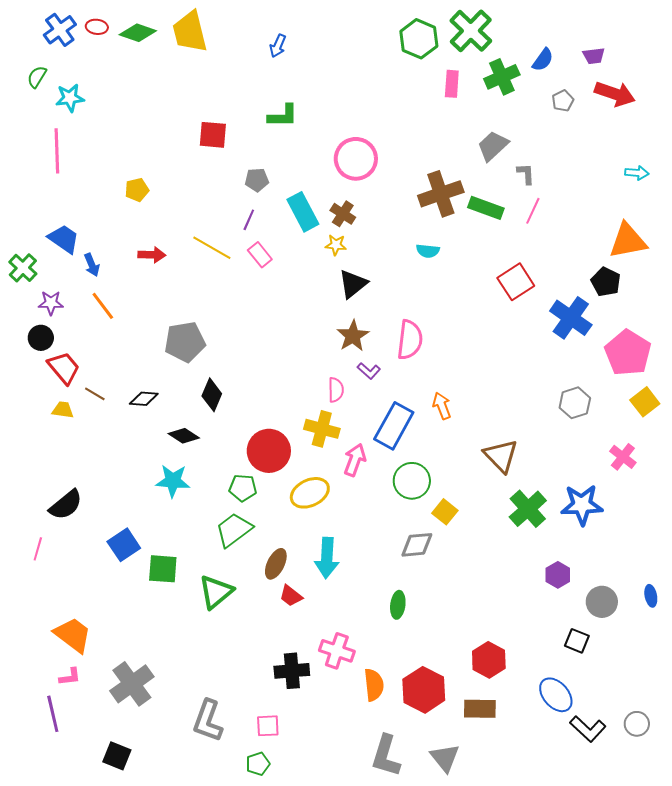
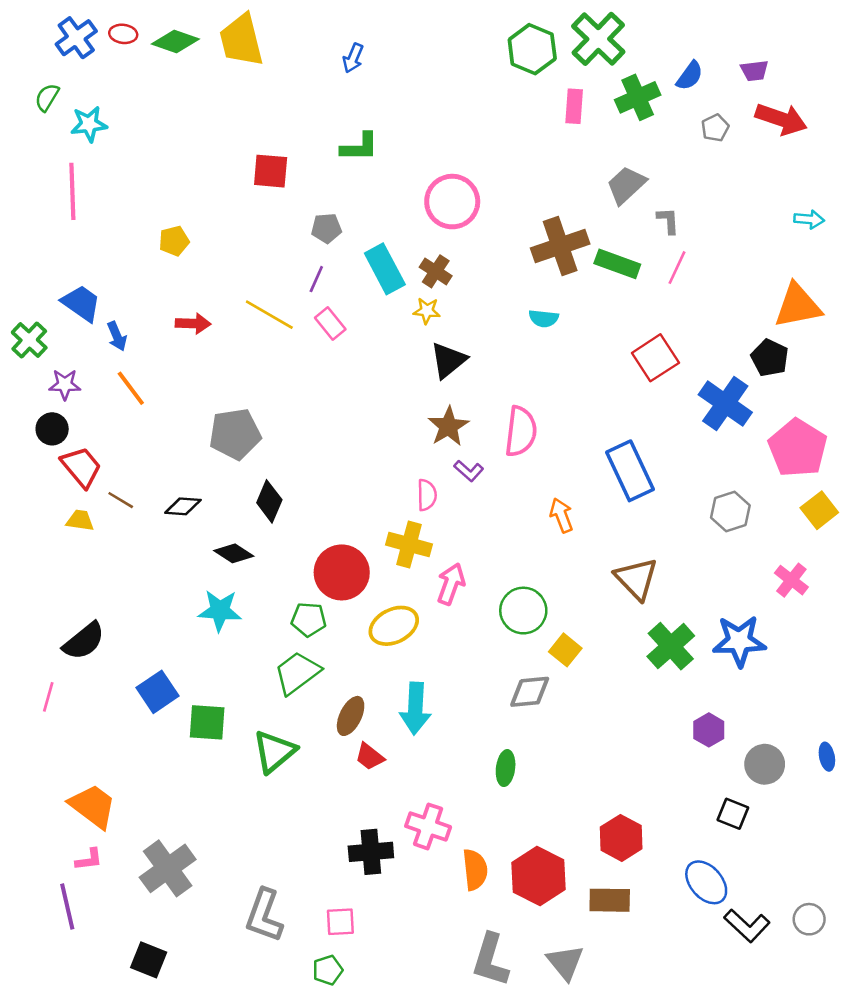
blue rectangle: (394, 426) -> (630, 471), moved, turned -54

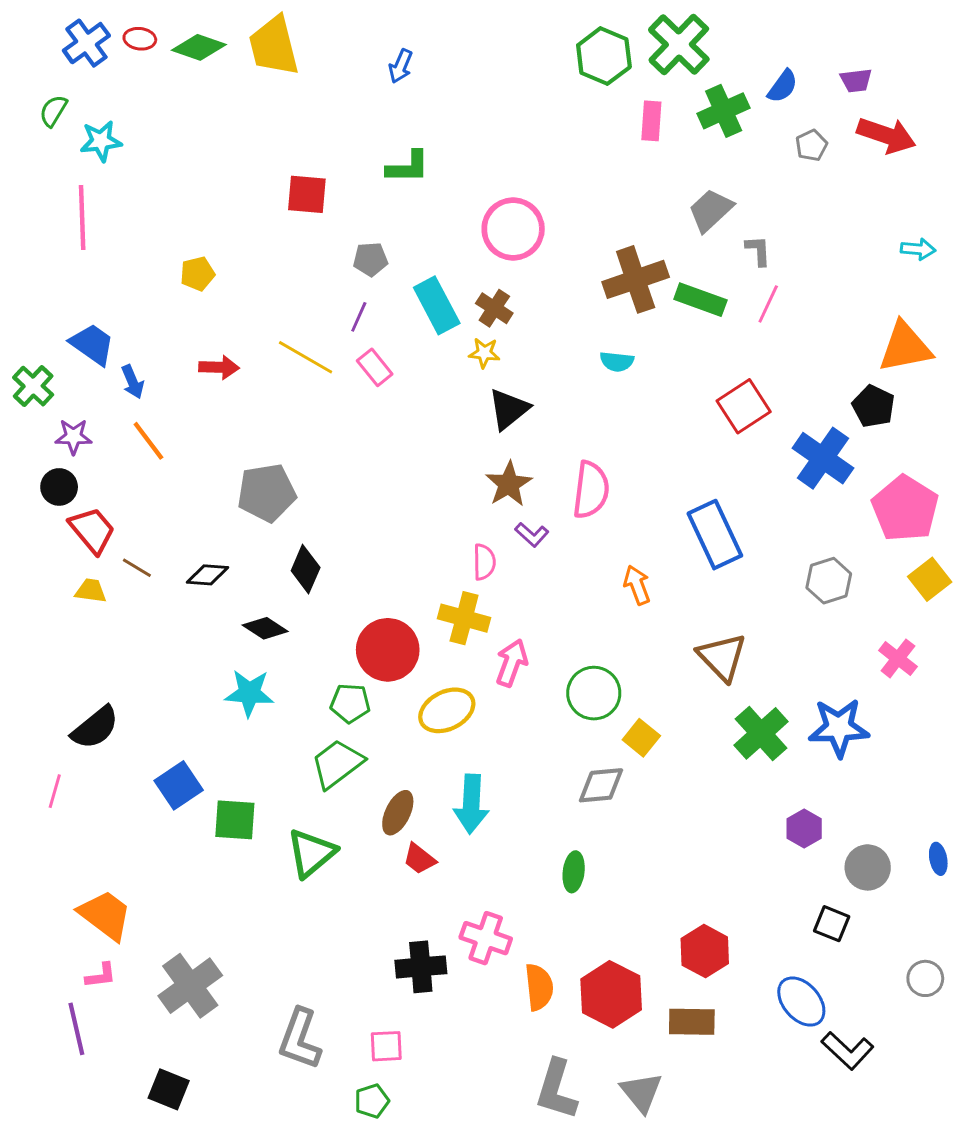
gray circle: (809, 919) -> (925, 978), moved

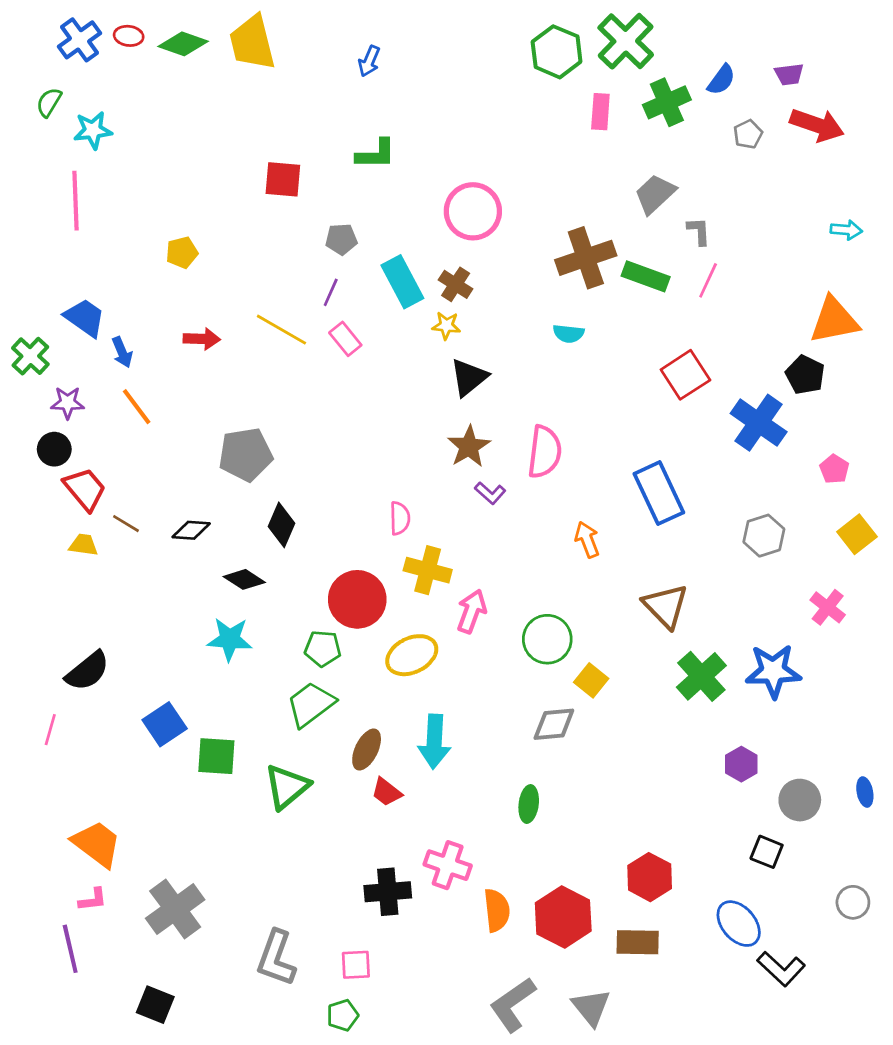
pink pentagon: (905, 509) -> (834, 469), size x0.5
pink semicircle: (484, 562) -> (400, 518), moved
gray L-shape: (556, 1089) -> (513, 1005), turned 38

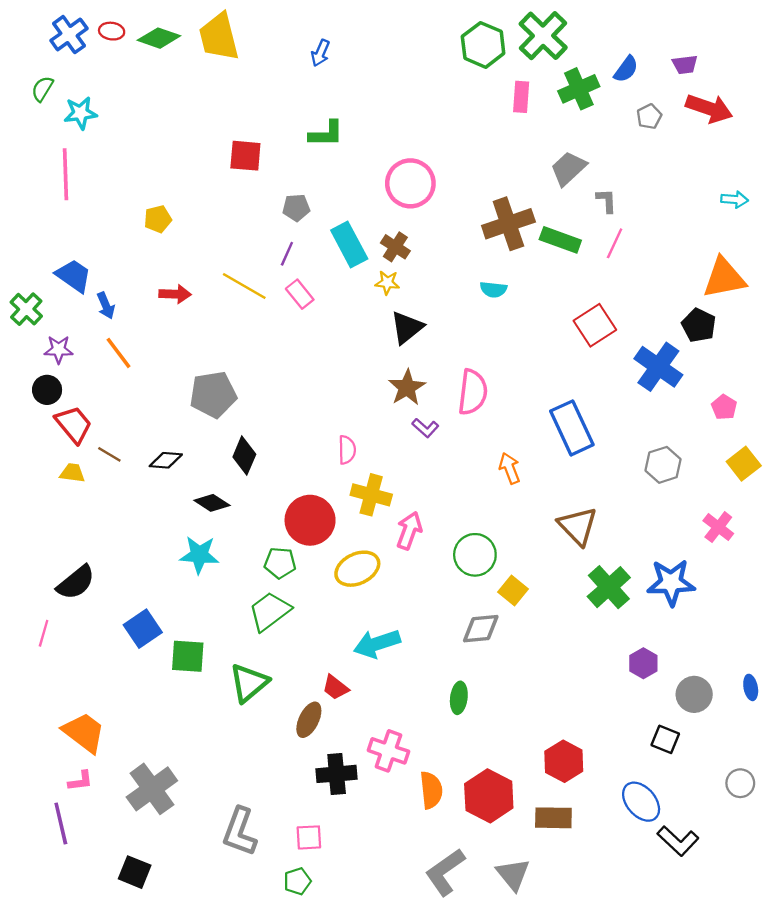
cyan arrow: (434, 742) -> (377, 644), turned 69
brown ellipse: (367, 750) -> (309, 720), moved

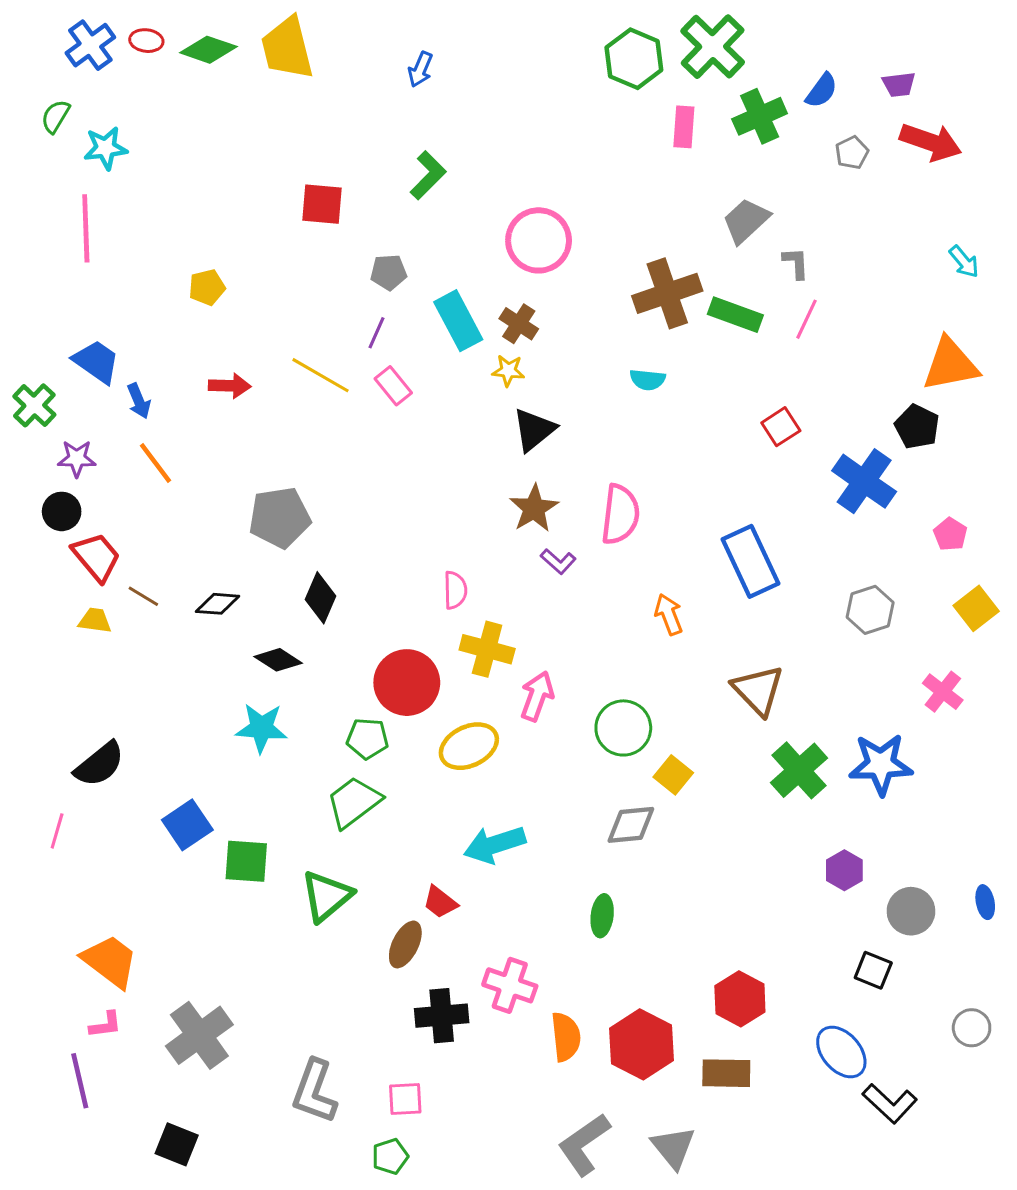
green L-shape: (326, 134) -> (428, 175), turned -45
cyan arrow: (735, 200) -> (964, 262), turned 45
red square: (595, 325) -> (781, 427), size x0.7

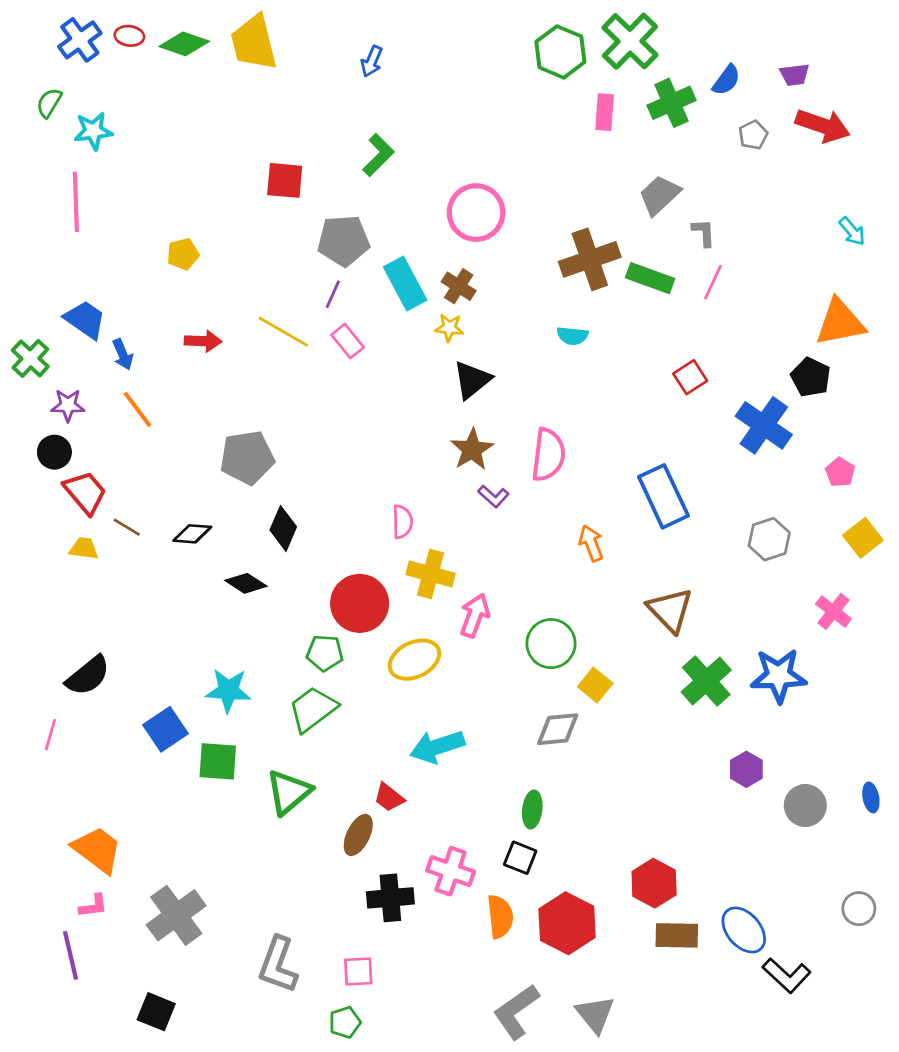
gray pentagon: (389, 272) -> (344, 241), size x1.6
cyan star: (261, 728) -> (228, 690), moved
black square: (873, 970) -> (520, 858), moved
brown rectangle: (726, 1073) -> (677, 935), moved

